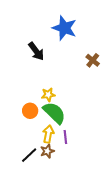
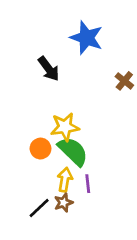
yellow star: (48, 95) -> (65, 127), size x1.5

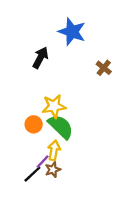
black arrow: (49, 69) -> (40, 58), turned -115
purple line: (88, 184) -> (43, 162), moved, turned 49

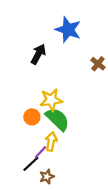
brown star: (53, 170) -> (47, 177), moved

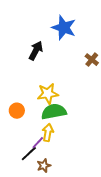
orange circle: (32, 117) -> (17, 111), moved
green semicircle: (58, 119) -> (54, 112), turned -55

